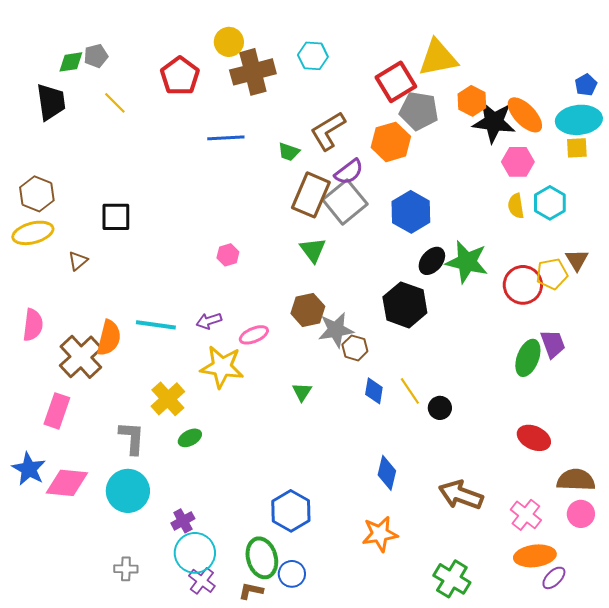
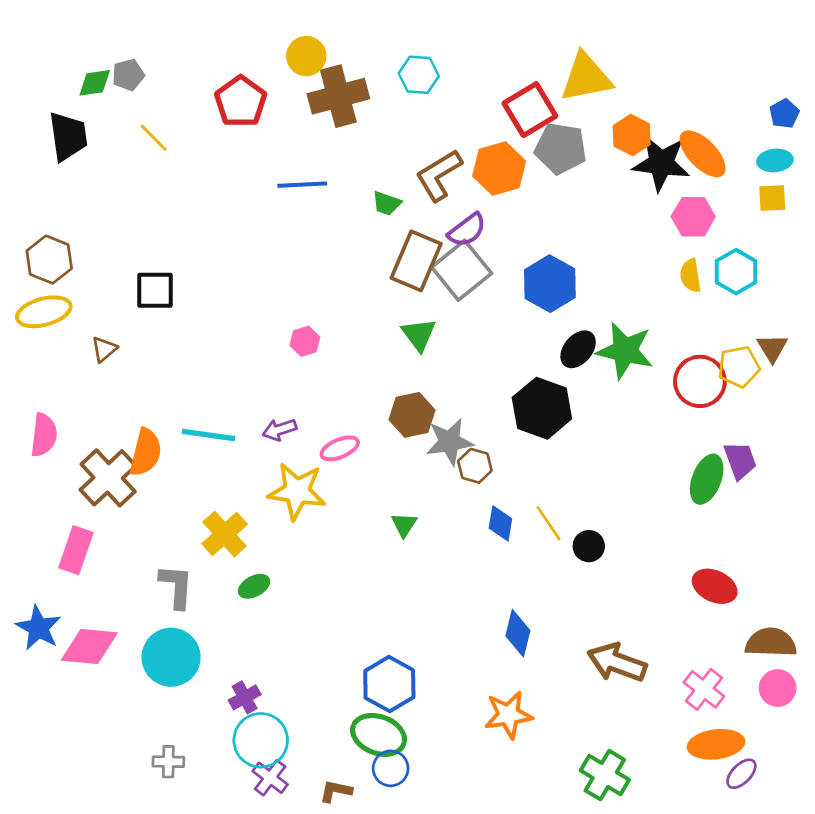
cyan ellipse: (579, 120) -> (775, 160), size x0.6
orange hexagon: (391, 142) -> (499, 169), moved
green ellipse: (262, 558) -> (379, 735), moved, turned -54

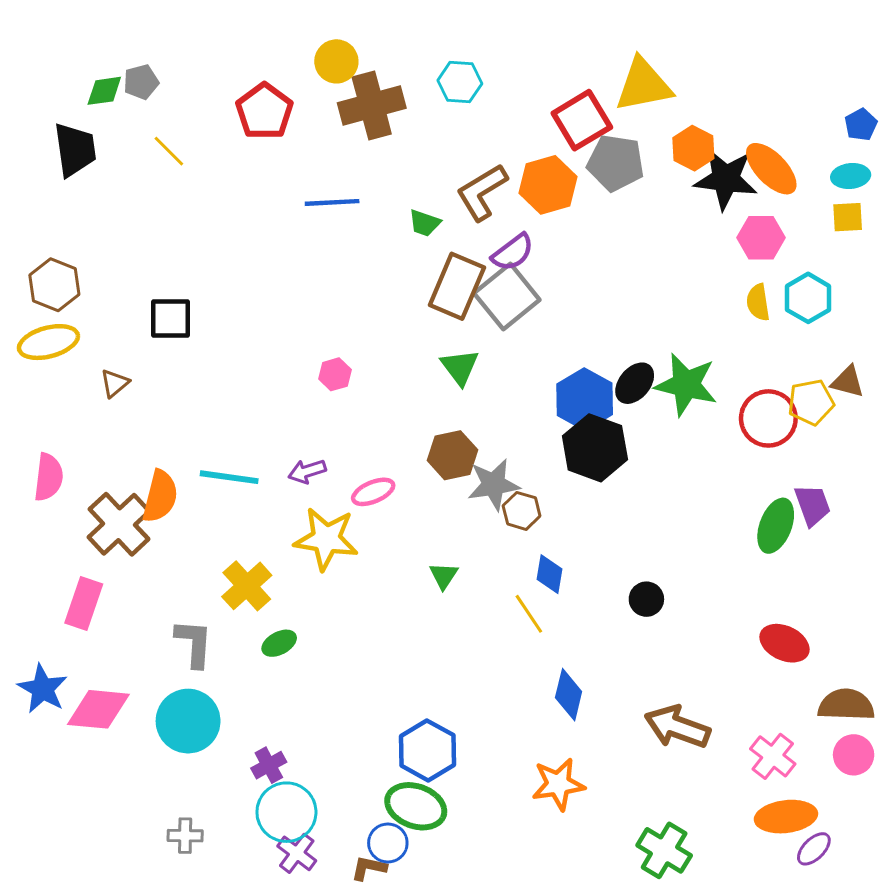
blue hexagon: (550, 284) -> (585, 399), moved
brown triangle: (772, 348) -> (848, 382), turned -44
yellow line: (549, 523) -> (529, 614), moved
blue circle: (391, 768) -> (388, 843), moved

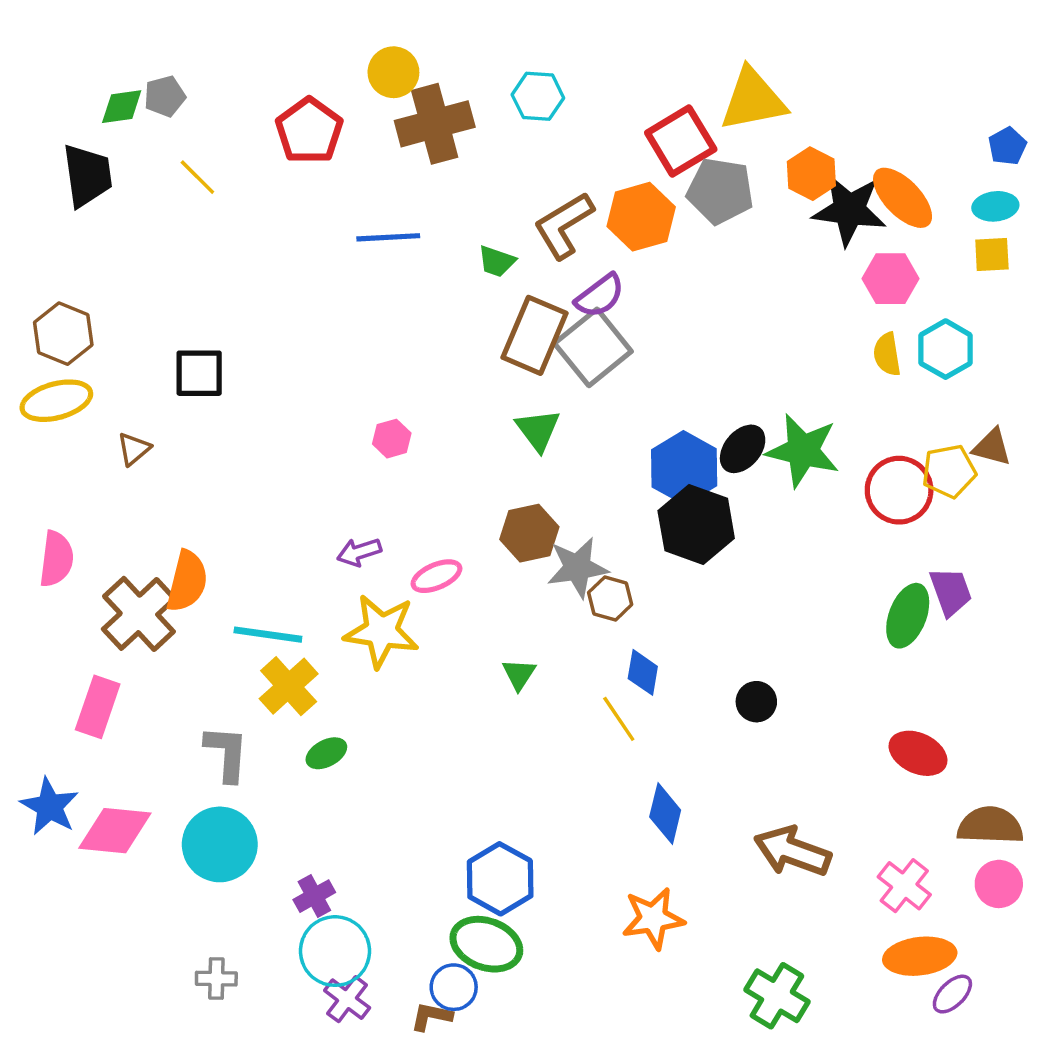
cyan line: (229, 477) -> (268, 635), moved

